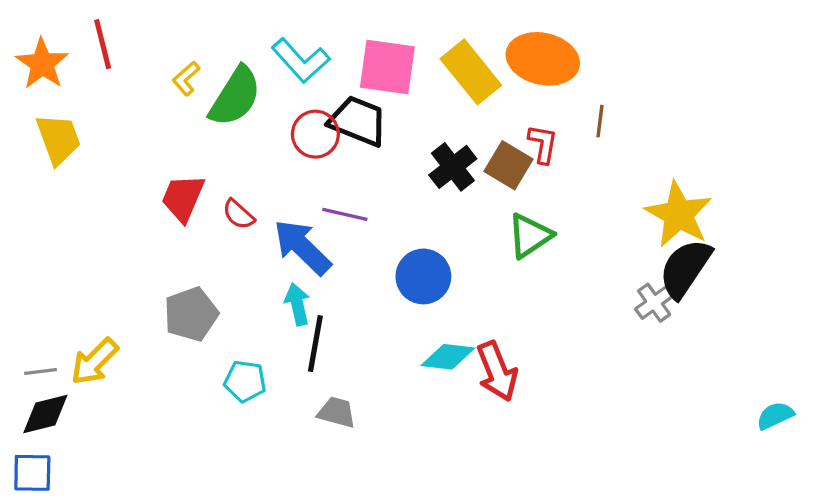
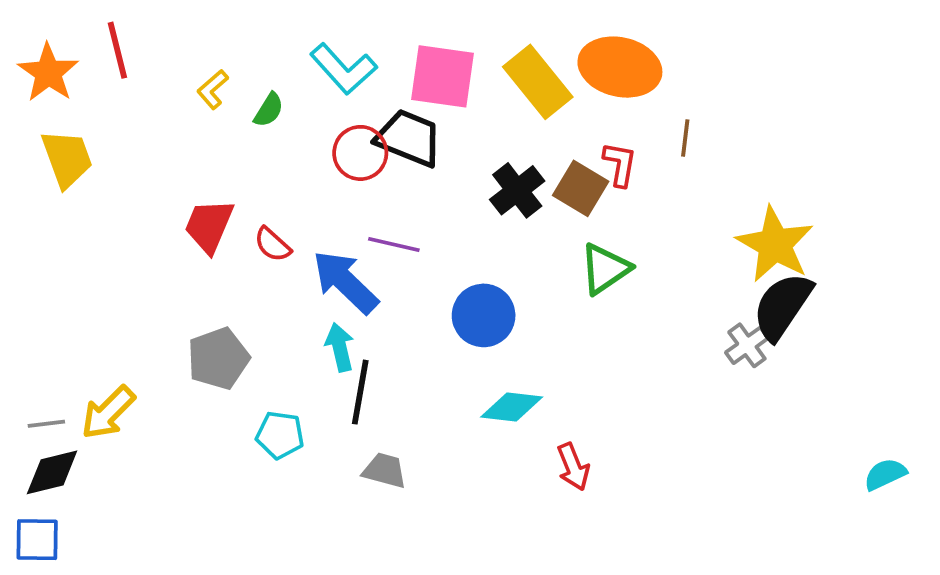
green semicircle: (235, 97) -> (269, 110), size x0.5
red arrow: (497, 371) -> (573, 467), moved, size x0.7

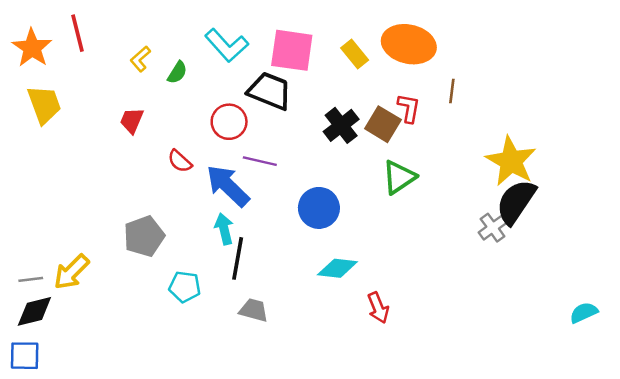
yellow rectangle: (538, 82) -> (355, 54), size x0.6
red circle: (360, 153) -> (229, 122), moved
red trapezoid: (209, 226) -> (132, 121), moved, size x0.7

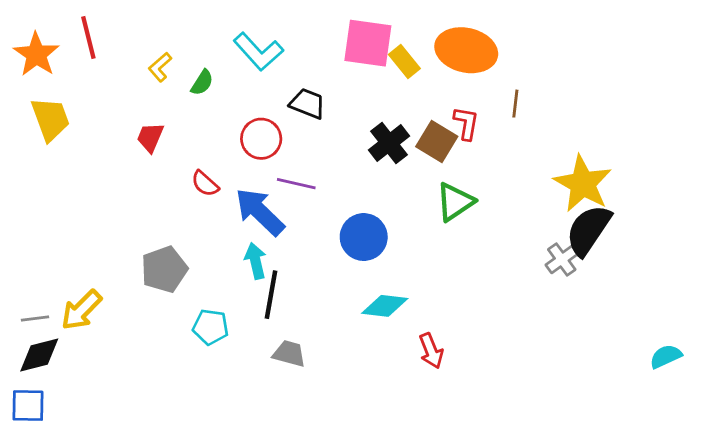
pink square: (292, 50) -> (368, 43), moved
black trapezoid: (270, 91) -> (307, 104), size x0.7

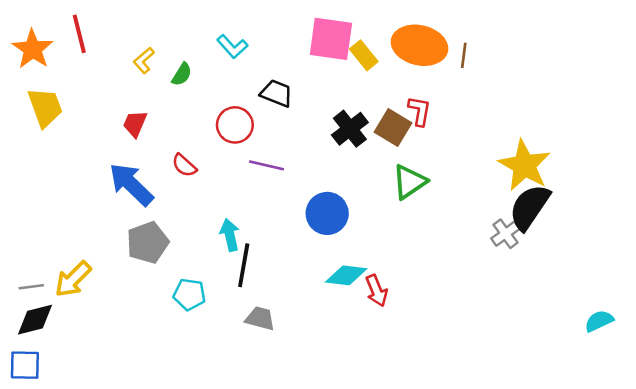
cyan L-shape: (258, 52) -> (232, 47), size x0.7
brown line: (515, 104) -> (464, 55), moved
blue arrow: (260, 212) -> (131, 184), moved
red arrow: (431, 351) -> (376, 291), moved

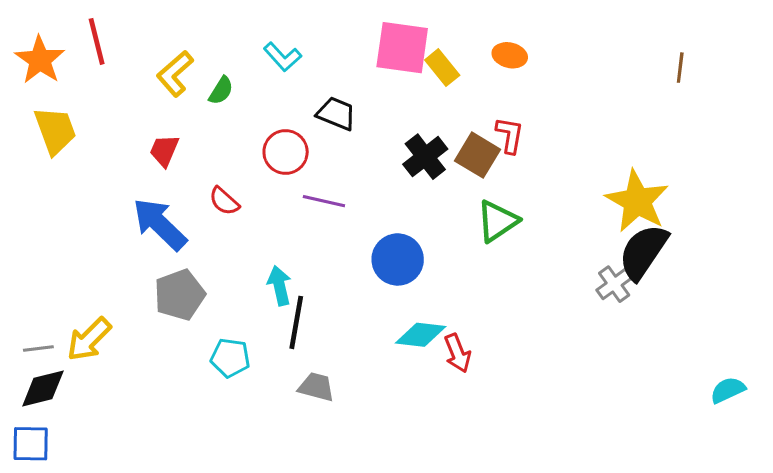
orange ellipse: (419, 45) -> (510, 55), size x0.5
brown line: (464, 55) -> (680, 68), moved
yellow L-shape: (144, 60) -> (175, 74), size x1.4

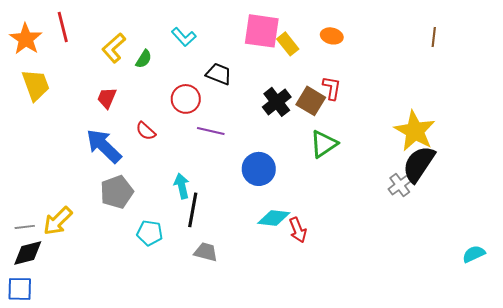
brown line: (680, 68) -> (434, 37), moved

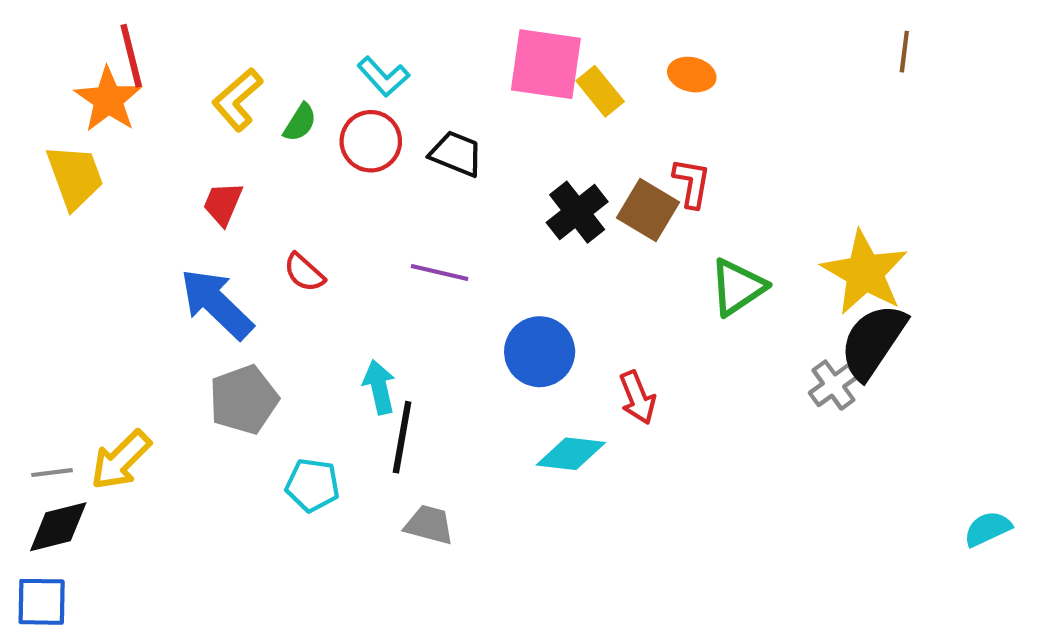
brown line: (434, 37) -> (904, 52), moved
orange star: (26, 39) -> (108, 100), moved
red circle: (186, 99) -> (371, 141), moved
green triangle: (324, 144) -> (738, 287), moved
red arrow: (298, 230) -> (638, 398), moved

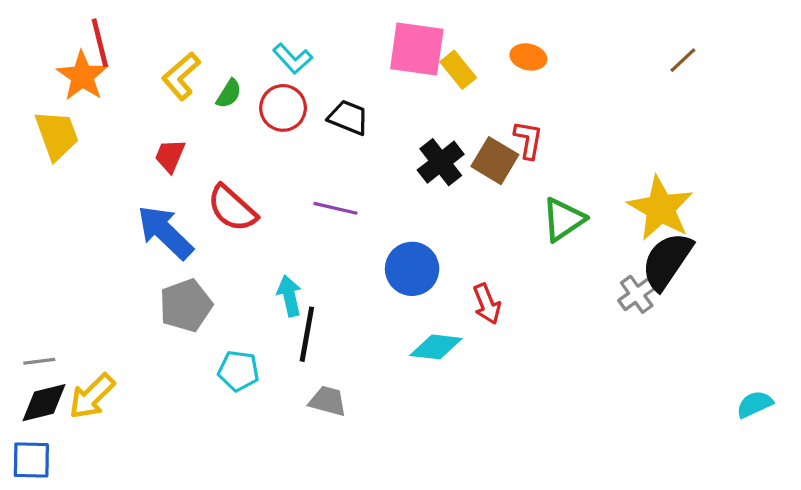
brown line: (904, 52) -> (683, 60), moved, turned 40
red semicircle: (304, 273) -> (232, 208), size x1.6
yellow arrow: (121, 460) -> (92, 396), moved

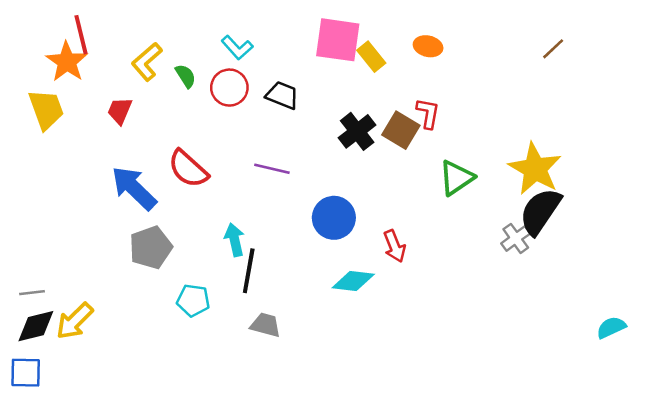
green semicircle: (229, 94) -> (186, 76), turned -65
red trapezoid: (170, 156) -> (120, 111), moved

